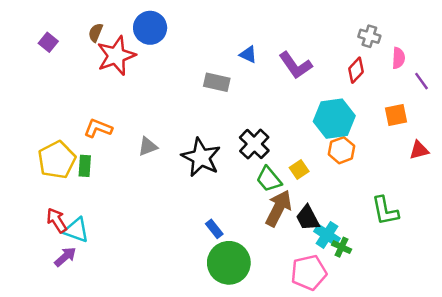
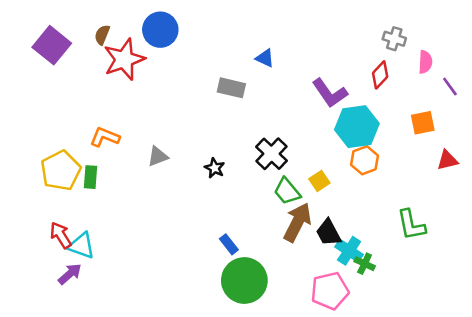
purple square: (48, 42) -> (52, 45), size x1.8
purple L-shape: (295, 65) -> (330, 93), moved
black star: (201, 157) -> (215, 168), size x0.5

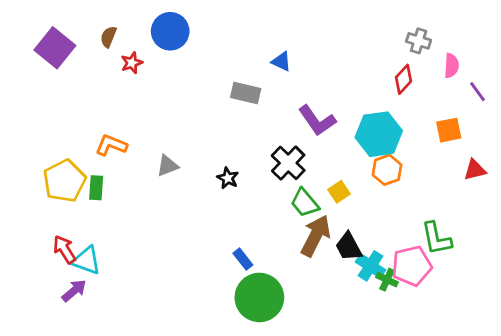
red star: (124, 59) -> (132, 63), size x0.5
purple L-shape: (330, 93) -> (317, 120), moved
pink pentagon: (330, 291) -> (412, 266), moved

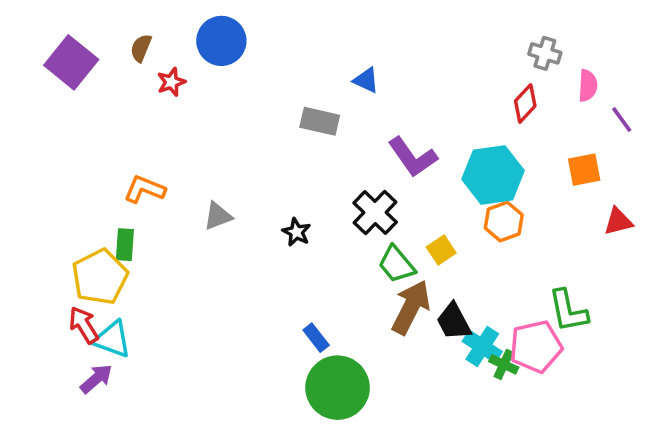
yellow pentagon: (64, 181) -> (100, 277), moved

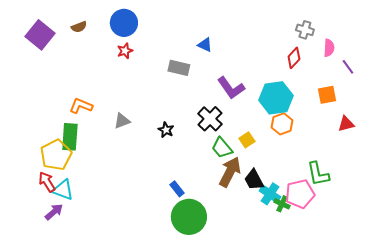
brown semicircle: (141, 48) -> (79, 27), turned -133
red star: (171, 82) -> (125, 51), moved
green rectangle: (125, 245) -> (70, 137), size x1.5

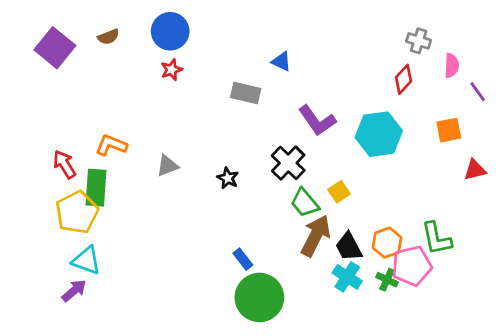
orange hexagon: (282, 124) -> (387, 243), moved
red arrow: (47, 182) -> (64, 164), moved
cyan cross: (270, 194) -> (347, 277), moved

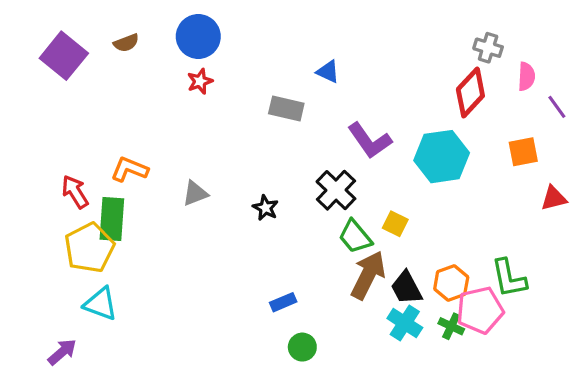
red diamond: (403, 79) -> (470, 93), size x1.4
yellow square: (339, 192) -> (395, 224), turned -30
blue rectangle: (243, 259) -> (283, 302), turned -75
purple arrow: (74, 291) -> (62, 352), moved
green circle: (259, 297) -> (302, 347), size x0.5

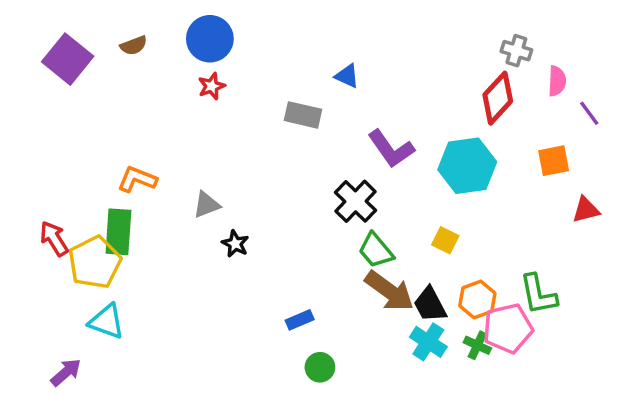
red arrow: (75, 192) -> (54, 239), moved
black star: (266, 208) -> (235, 244), moved
yellow square: (395, 224) -> (445, 240), moved
brown arrow: (368, 275) -> (389, 291), turned 99

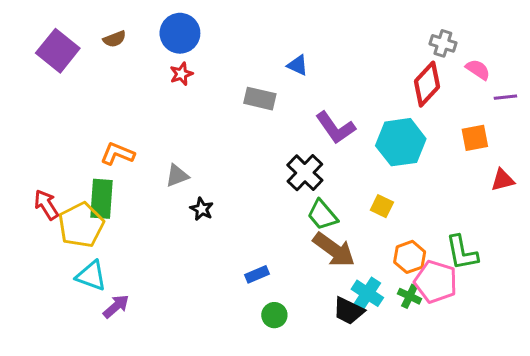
pink semicircle: (557, 81) -> (478, 70), turned -60
purple line: (589, 113) -> (505, 97), turned -60
black trapezoid: (430, 305) -> (349, 311), moved, turned -36
pink pentagon: (508, 328) -> (436, 282), turned 30
purple arrow: (66, 372) -> (116, 306), moved

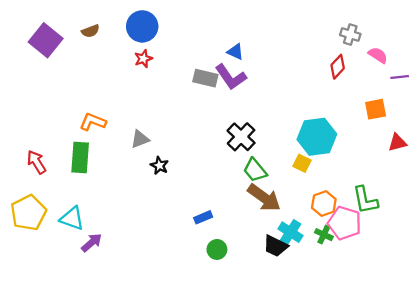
red diamond: (427, 84) -> (338, 67), size x0.7
purple L-shape: (335, 128) -> (231, 77), moved
cyan hexagon: (401, 142) -> (317, 137), moved
yellow pentagon: (81, 225) -> (28, 213), moved

